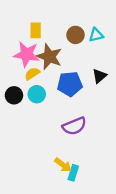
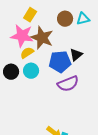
yellow rectangle: (36, 30) -> (30, 15), turned 32
black triangle: (99, 76) -> (76, 55), moved
purple semicircle: (74, 126) -> (68, 84), moved

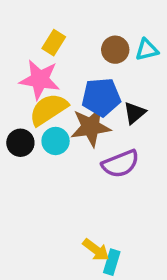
brown star: (42, 38) -> (91, 127), moved, turned -30
yellow semicircle: (27, 53) -> (49, 109), size x1.6
blue pentagon: (60, 62) -> (101, 97), moved

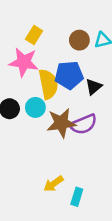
yellow semicircle: (49, 109) -> (48, 84), moved, turned 112
brown star: (91, 127) -> (61, 123), moved
yellow arrow: (96, 250) -> (54, 184), moved, turned 108

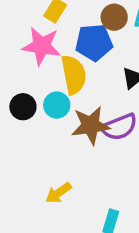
blue pentagon: (69, 75) -> (94, 43), moved
yellow arrow: (54, 184) -> (58, 193), moved

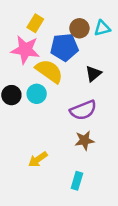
yellow semicircle: (74, 75) -> (49, 71), turned -44
brown star: (91, 125) -> (85, 140), moved, size x0.7

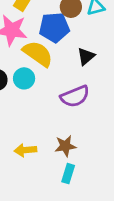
brown star: (85, 140) -> (65, 146), moved
yellow arrow: (38, 159) -> (25, 150), turned 30

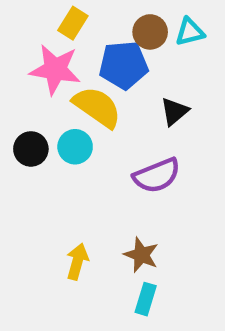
brown star: (65, 146) -> (141, 255), turned 30
yellow arrow: (25, 150) -> (77, 262), turned 110

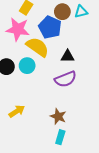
blue pentagon: (124, 65) -> (50, 27), turned 30
black triangle: (174, 111) -> (68, 56), moved, turned 40
yellow arrow: (77, 262) -> (17, 111), moved, turned 42

